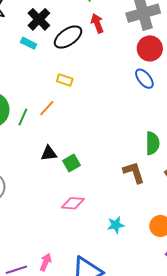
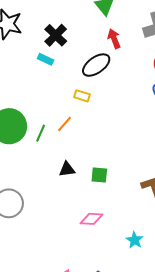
black ellipse: (68, 37) -> (96, 65), moved
green square: (72, 163) -> (99, 175), moved, turned 36
cyan star: (116, 225) -> (135, 240), turned -30

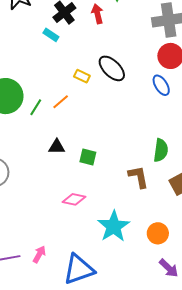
red arrow: (114, 39) -> (97, 14), moved
black ellipse: (96, 65) -> (112, 68), moved, turned 72
cyan star: (135, 240) -> (114, 226), size x1.8

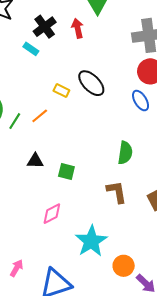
green semicircle: (161, 150) -> (125, 153), moved
pink diamond: (74, 199) -> (52, 214), turned -40
orange circle: (158, 233) -> (124, 266), moved

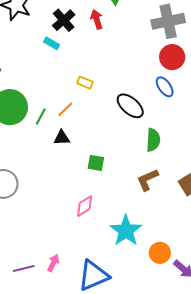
black ellipse: (91, 83) -> (130, 106), moved
black triangle: (35, 161) -> (62, 138), moved
brown L-shape: (117, 192) -> (148, 180), turned -100

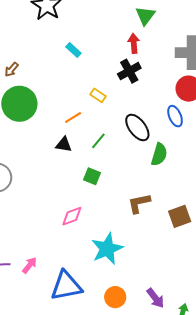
red arrow: (97, 19) -> (134, 43), moved
black cross: (64, 20) -> (129, 71), moved
green line: (41, 117) -> (98, 141), moved
green semicircle: (153, 140) -> (159, 154), moved
orange circle: (160, 253) -> (115, 297), moved

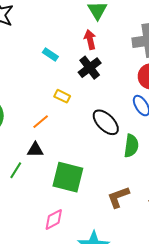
cyan rectangle: (73, 50) -> (50, 54), moved
green line: (98, 141) -> (16, 170), moved
green square: (92, 176) -> (68, 177), size x1.8

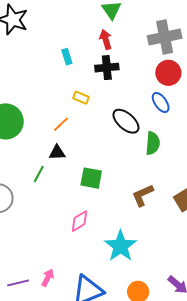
cyan rectangle: (50, 54) -> (67, 57), turned 42
black cross: (90, 68) -> (107, 68), turned 35
green square: (68, 177) -> (91, 178), size x0.7

